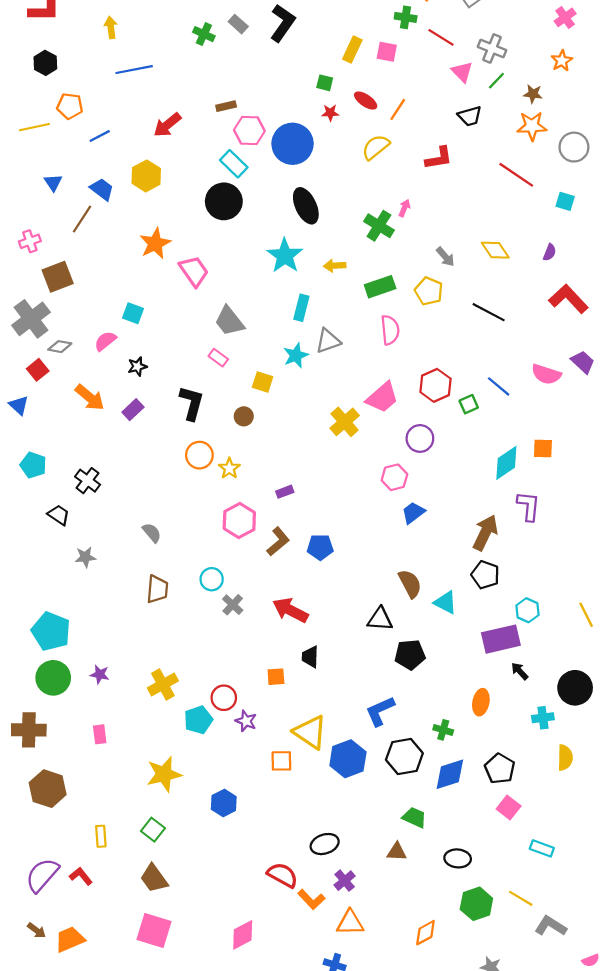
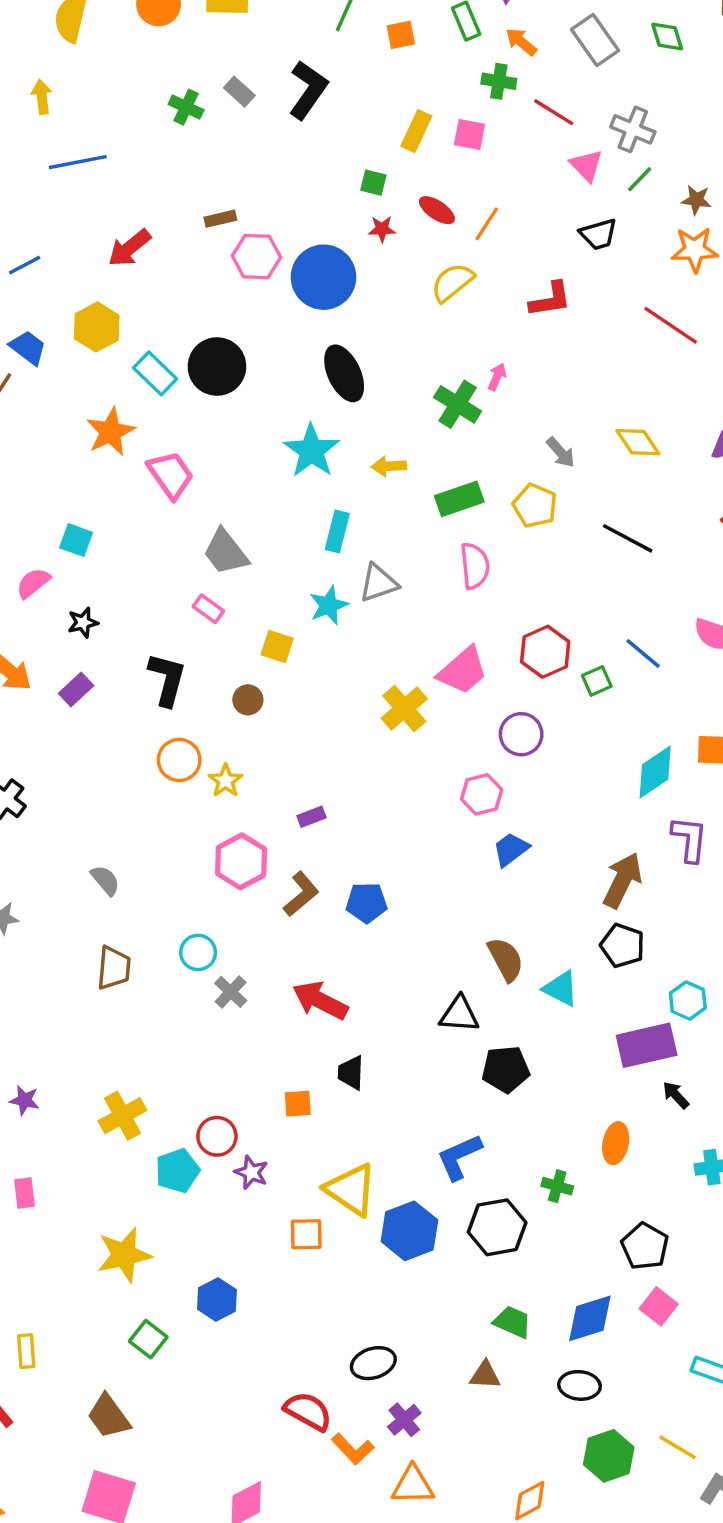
cyan rectangle: (234, 164) -> (155, 373), moved
blue diamond: (450, 774) -> (590, 1318), moved
green square: (153, 830) -> (148, 1339), moved

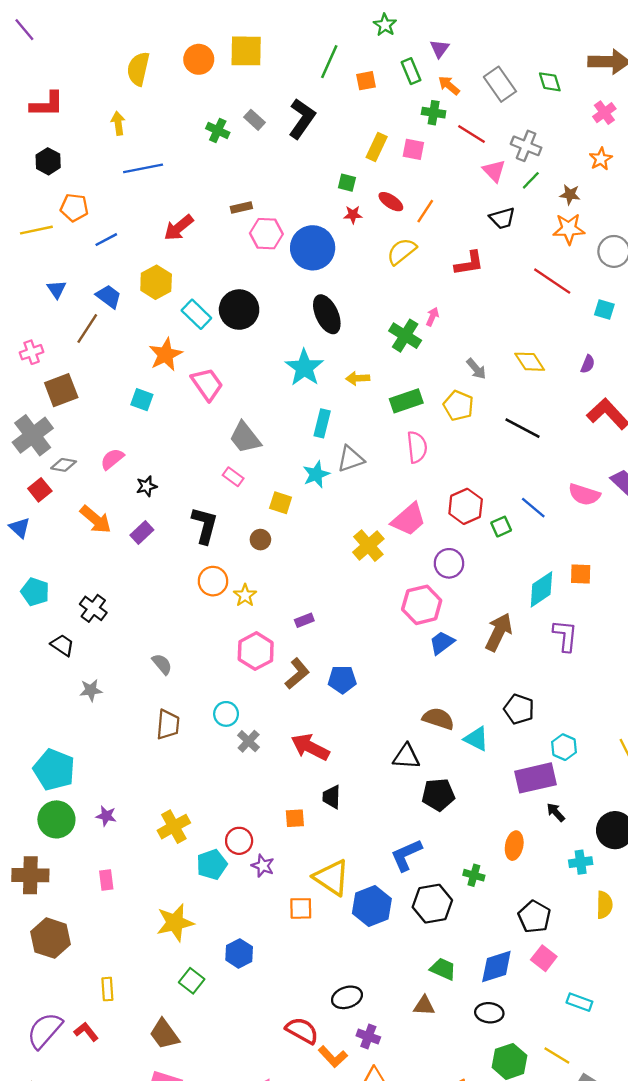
cyan square: (76, 540) -> (142, 400), moved
pink hexagon: (482, 794) -> (422, 605), size x1.4
brown arrow: (622, 880) -> (499, 632), moved
brown semicircle: (506, 959) -> (438, 719), turned -44
purple cross: (404, 1420) -> (368, 1036), turned -30

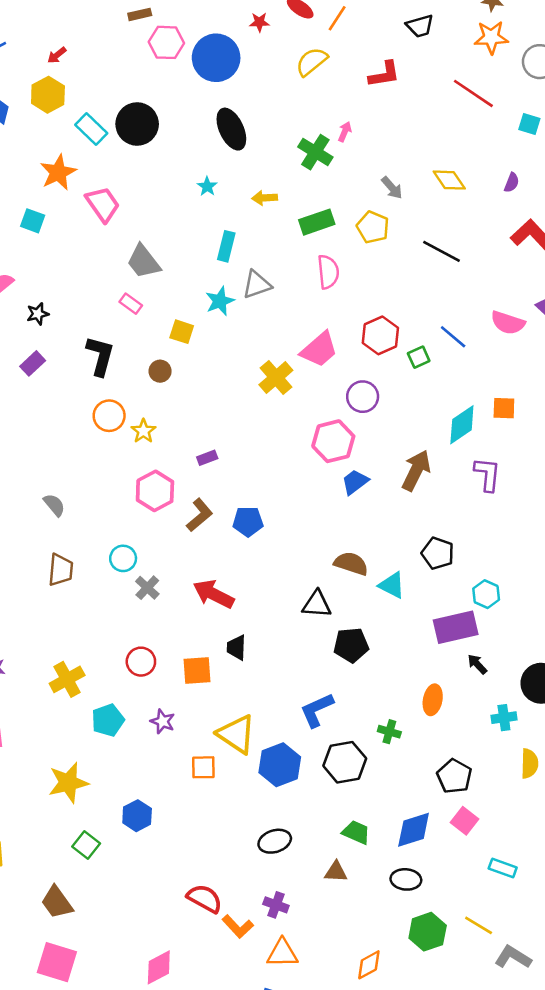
red arrow: (179, 228) -> (57, 55), moved, size x0.6
cyan star: (304, 368) -> (207, 186), size x0.5
orange square: (295, 818) -> (197, 671), size x1.4
red circle: (239, 841) -> (141, 662), moved
black ellipse: (347, 997) -> (275, 841), moved

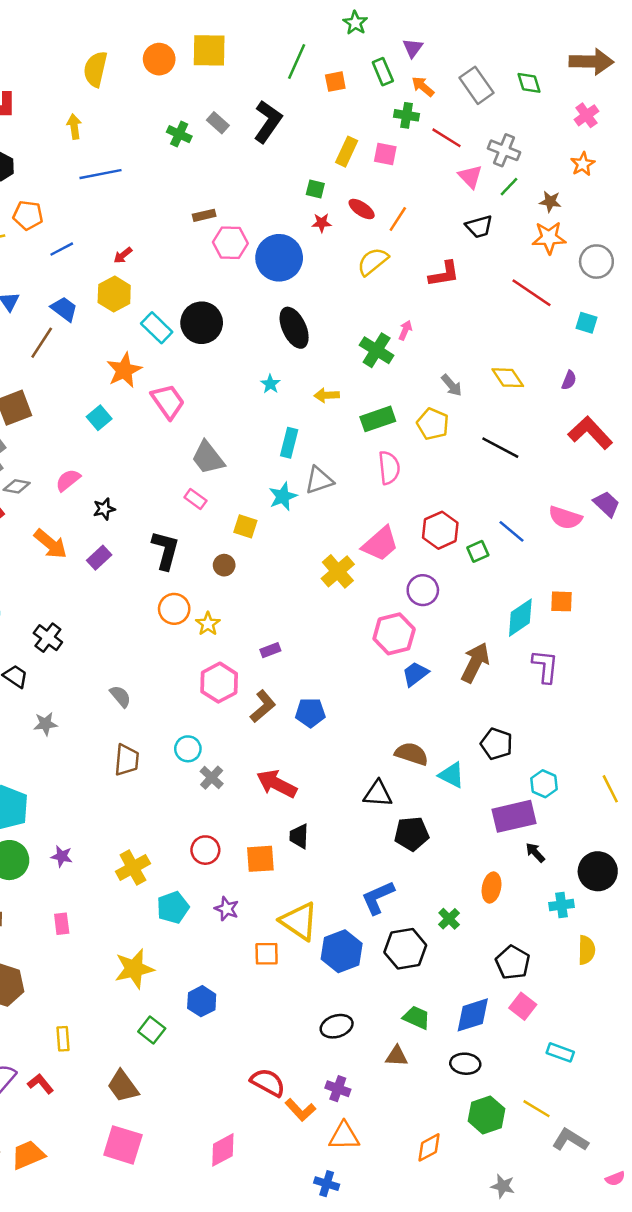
cyan square: (33, 221) -> (99, 418), turned 30
green cross: (389, 732) -> (449, 919), turned 30

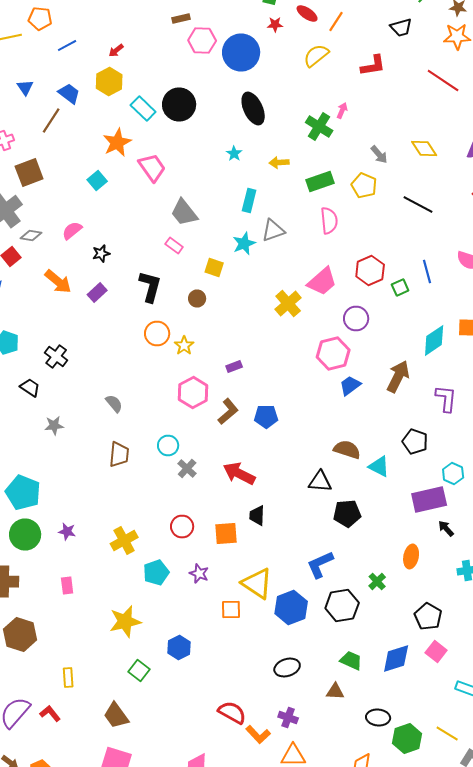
blue line: (512, 531) -> (427, 272), turned 35
purple L-shape: (545, 666) -> (446, 398), moved
black ellipse: (465, 1064) -> (378, 718), moved

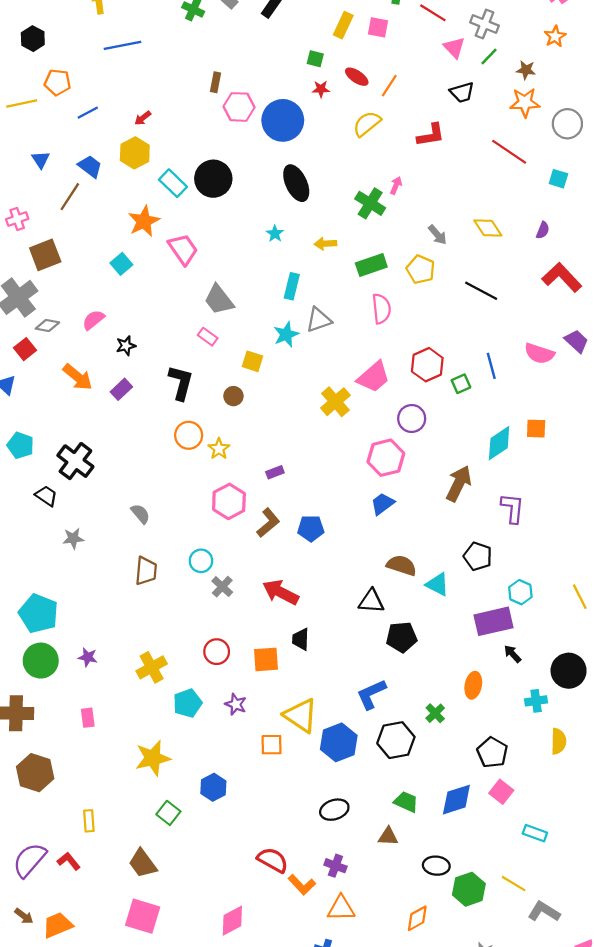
brown rectangle: (181, 18) -> (216, 82), turned -66
black cross: (56, 356) -> (75, 461), size x1.4
blue trapezoid: (350, 386) -> (383, 504), moved

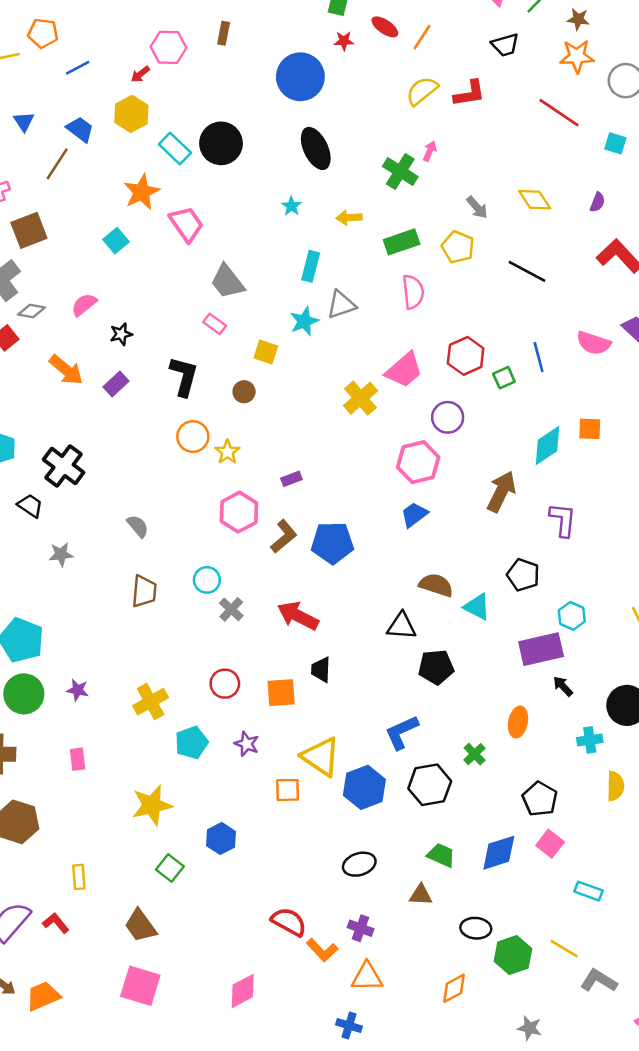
pink hexagon: (239, 107) -> (169, 47), moved
yellow semicircle: (367, 124) -> (422, 91), moved
blue pentagon: (311, 528) -> (332, 543), size x1.4

